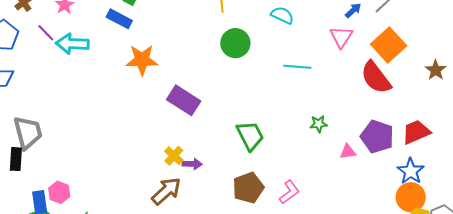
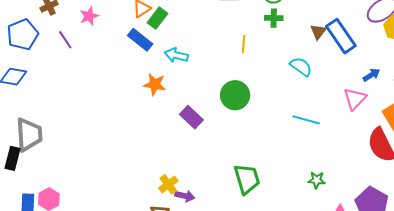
green circle: (235, 43) -> (235, 95), moved
cyan arrow: (72, 44) -> (176, 55), moved, size x0.7
orange star: (142, 60) -> (155, 84), size x0.7
purple rectangle: (184, 100) -> (191, 117), moved, size x0.7

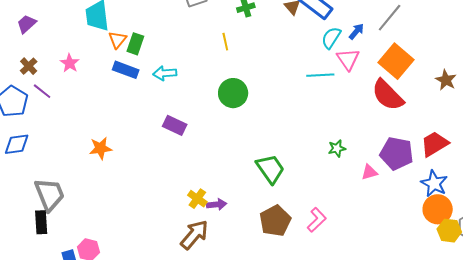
purple line: (65, 40) -> (42, 91), moved
cyan semicircle: (301, 67) -> (331, 38), moved, turned -75
orange star: (155, 84) -> (100, 148), moved
purple rectangle: (191, 117) -> (175, 125), moved
cyan line: (306, 120) -> (320, 75), moved

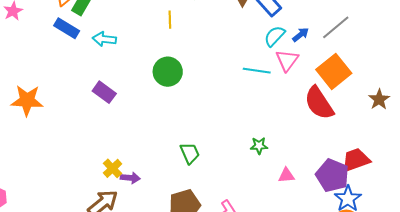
orange star: (100, 148) -> (27, 100), size x1.4
purple pentagon: (397, 153) -> (332, 175), moved
green trapezoid: (270, 169) -> (190, 153), size x0.7

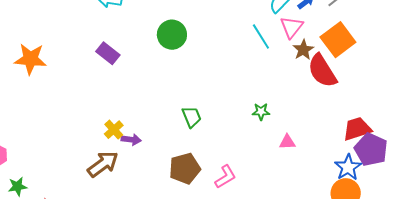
cyan line: (257, 71) -> (261, 36), turned 48
brown star: (379, 99) -> (303, 50), moved
purple pentagon: (332, 175) -> (371, 150), moved

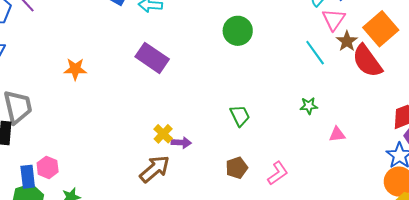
green circle: (172, 35) -> (238, 31), moved
cyan line: (261, 36) -> (315, 53), moved
purple rectangle: (108, 53) -> (152, 58), size x1.4
orange star: (30, 59) -> (75, 69), size x0.7
brown pentagon: (185, 169) -> (237, 168), size x0.7

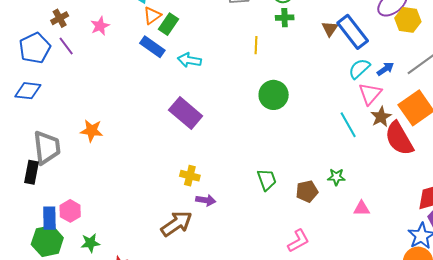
orange star: (75, 69) -> (92, 131), moved
yellow cross: (163, 134) -> (190, 176), moved, turned -36
brown pentagon: (237, 168) -> (307, 191), moved

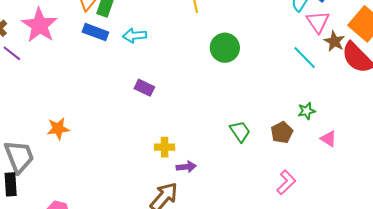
pink star: (100, 26) -> (40, 25), size x1.8
purple rectangle: (186, 113) -> (144, 88), size x0.6
pink triangle: (362, 208) -> (328, 139), moved, turned 48

